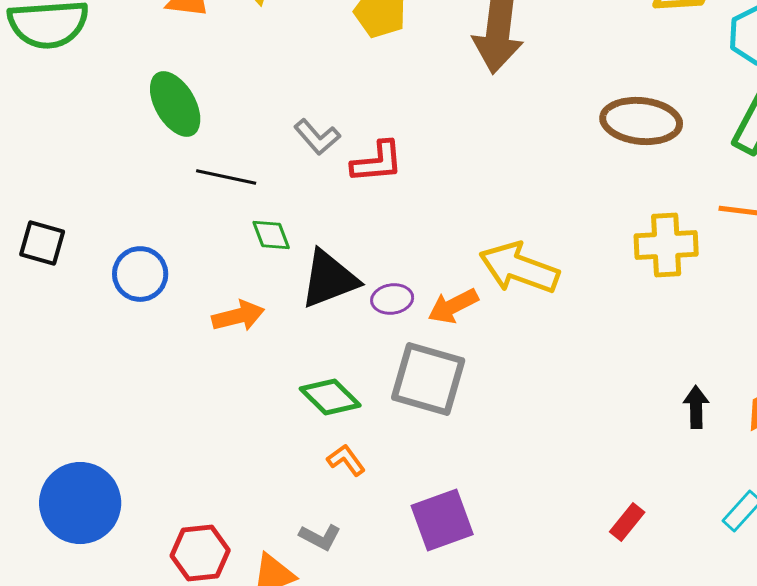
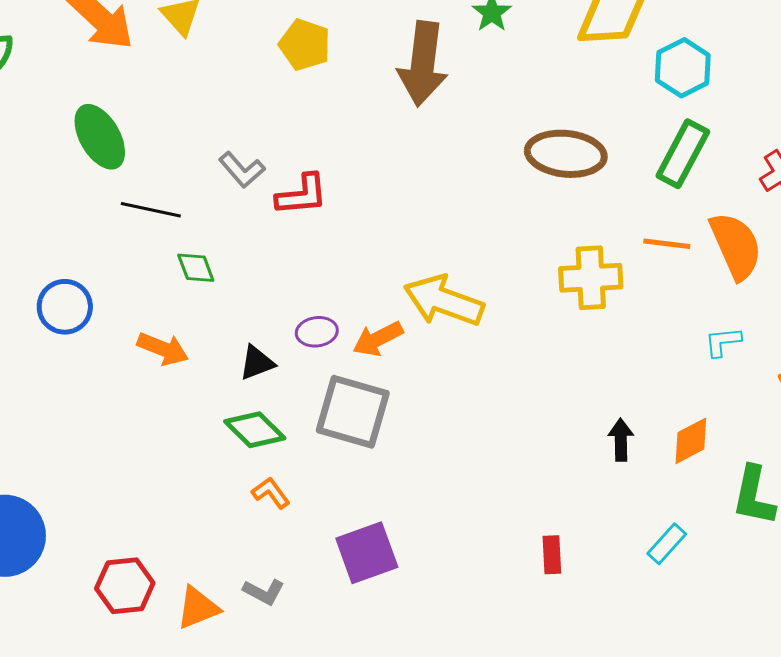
black triangle: (329, 279) -> (257, 363), moved, size x0.6
orange arrow: (238, 316) -> (163, 349), turned 36
red rectangle: (627, 522) -> (552, 555), turned -42
gray L-shape: (320, 537) -> (264, 592), moved

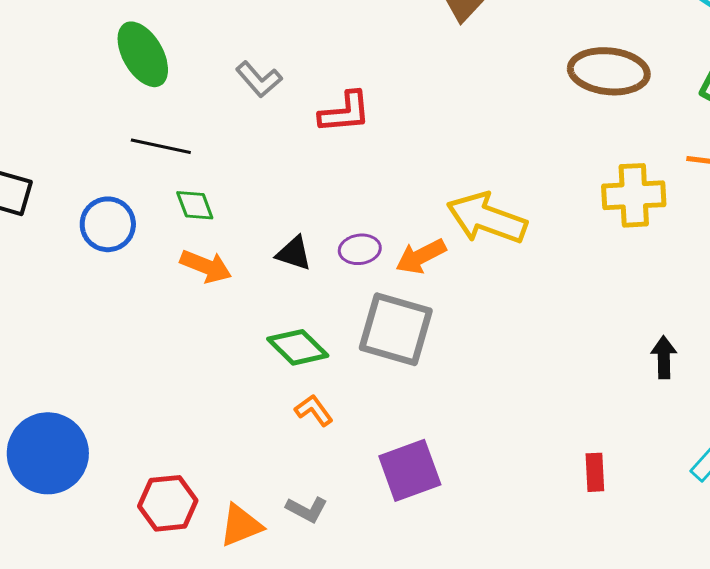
gray L-shape: (242, 170) -> (259, 79), moved
black line: (151, 210) -> (161, 146), moved
green diamond: (196, 268) -> (195, 205), moved
black triangle: (257, 363) -> (294, 253), moved, turned 39

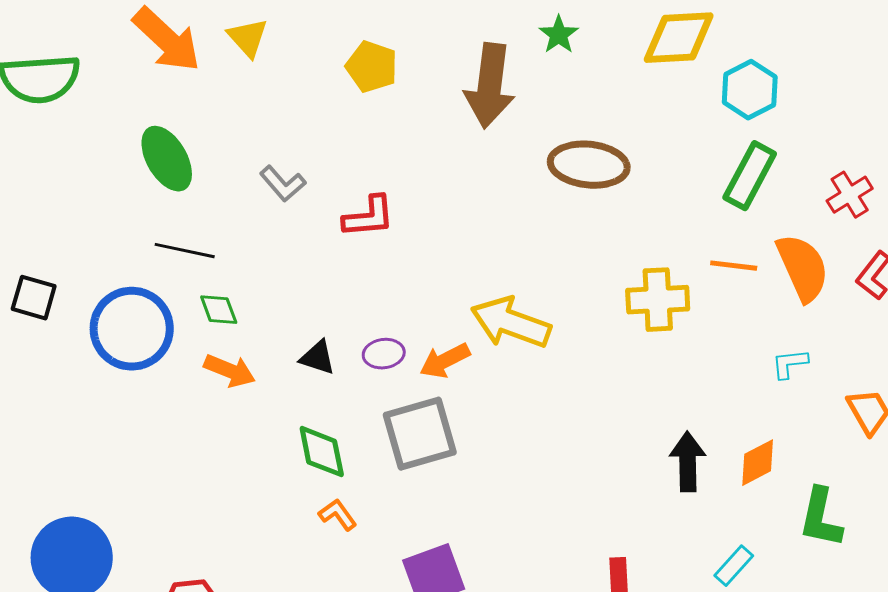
brown ellipse: (609, 71) -> (589, 165), moved
blue circle: (108, 224) -> (132, 329), size x1.5
gray square: (396, 329) -> (420, 434), turned -32
green diamond: (298, 347) -> (322, 452), turned 34
black arrow: (664, 357) -> (688, 462), size x1.4

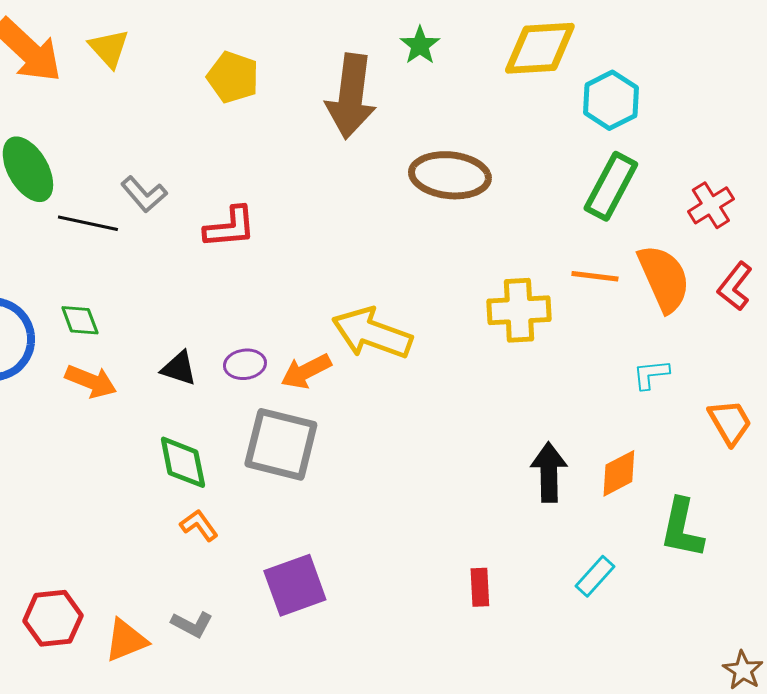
black line: (185, 251) -> (88, 223), moved
gray square: (420, 434) -> (281, 444), turned 30

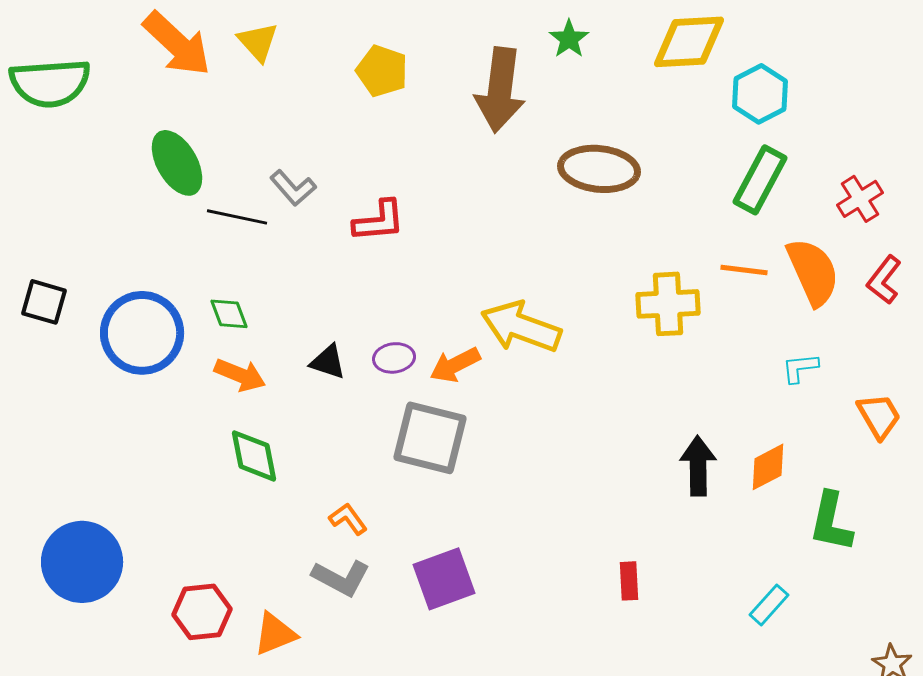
green diamond: (183, 462) -> (254, 456), moved
cyan rectangle: (595, 576) -> (769, 605), moved
gray L-shape: (192, 624) -> (341, 578), moved, size x1.4

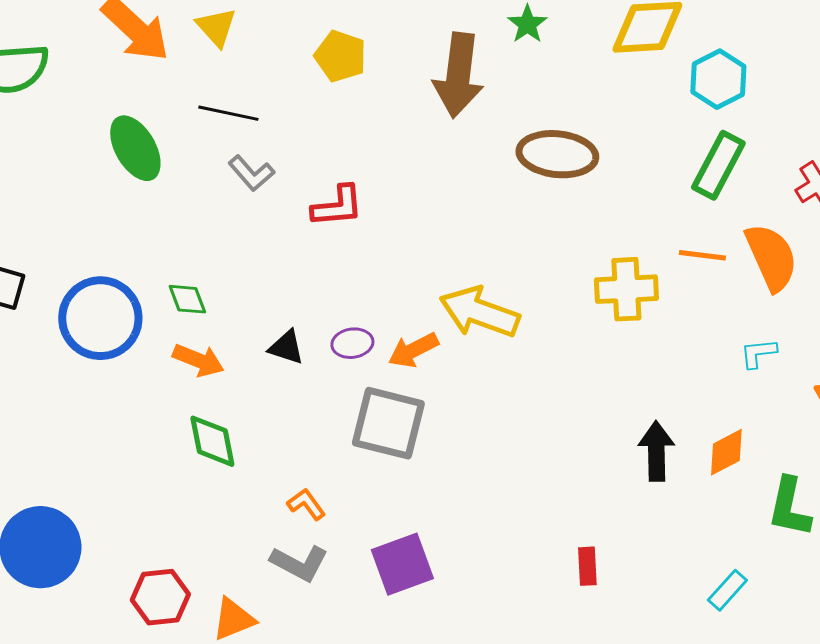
black line: (237, 217) -> (228, 113), moved

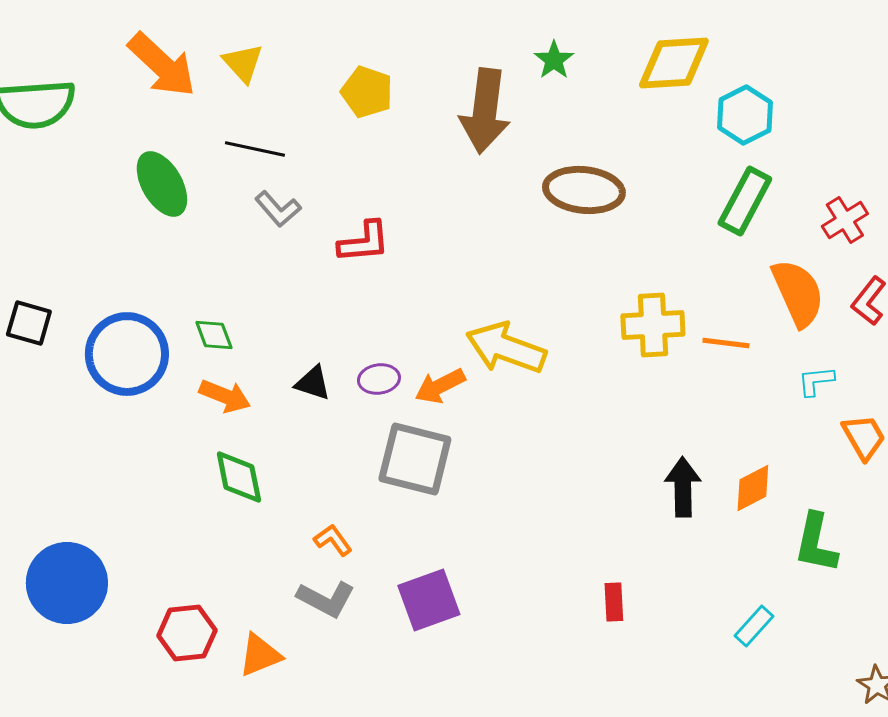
orange line: (702, 255) -> (726, 343), moved
cyan L-shape: (758, 353) -> (816, 381), moved

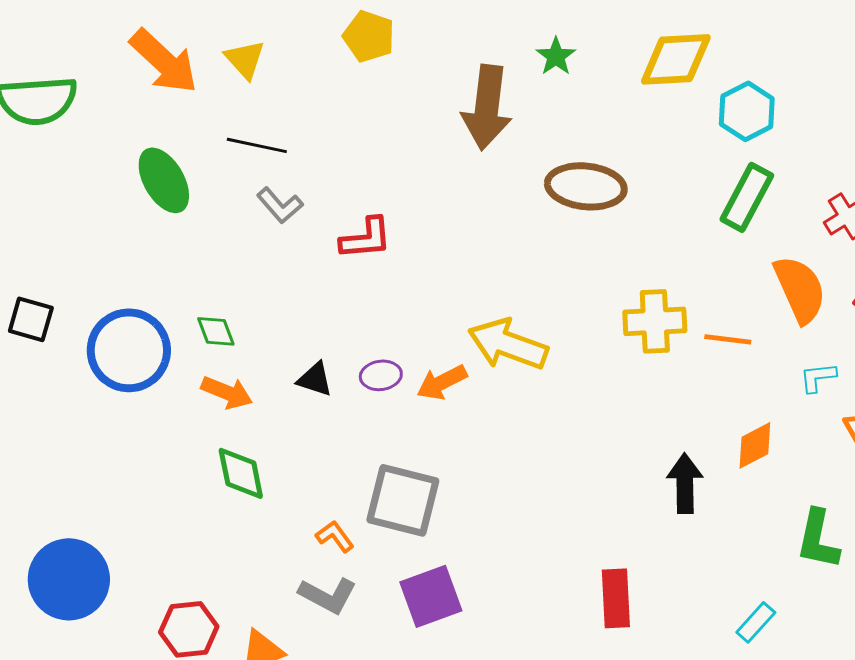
yellow pentagon: (367, 92) -> (369, 36), moved
gray square: (415, 459) -> (403, 500), moved
orange diamond: (753, 488) -> (755, 445), moved
red rectangle: (614, 602) -> (616, 598), size x1.5

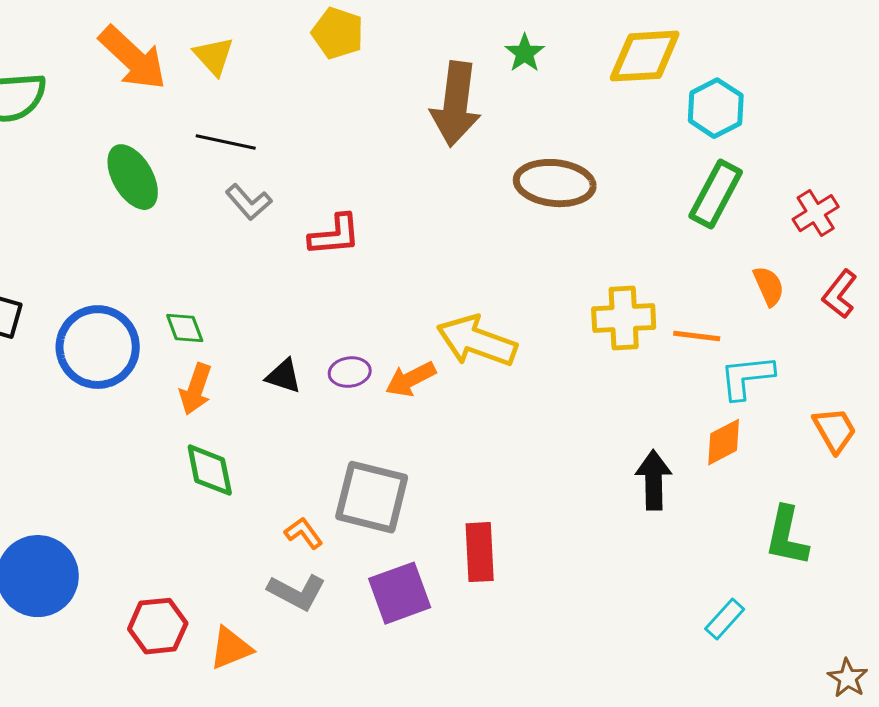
orange semicircle: (800, 289) -> (769, 286), size x0.6
cyan L-shape: (818, 377) -> (747, 377), moved, size x1.5
orange arrow: (227, 392) -> (196, 389), turned 87
red rectangle: (616, 598) -> (480, 552), moved

